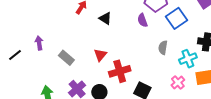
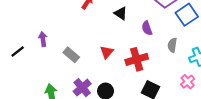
black triangle: (105, 18) -> (121, 13), moved
purple semicircle: (143, 20) -> (147, 28), moved
red cross: (120, 71) -> (137, 59), moved

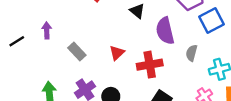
purple semicircle: (147, 28) -> (165, 31), size x1.6

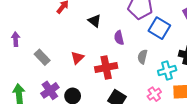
blue square: (212, 20) -> (159, 28), turned -30
purple semicircle: (165, 31) -> (119, 38), size x0.6

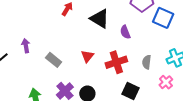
black triangle: (94, 21) -> (100, 19), size x1.5
gray semicircle: (142, 57) -> (147, 62), moved

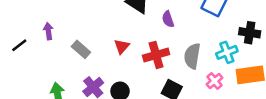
gray semicircle: (147, 62) -> (192, 56), size x1.5

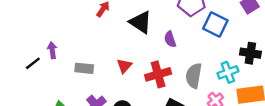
black line: (19, 45) -> (33, 63), moved
gray rectangle: (81, 49) -> (84, 68), turned -36

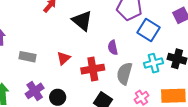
purple semicircle: (170, 39) -> (113, 48), moved
cyan cross: (228, 72) -> (154, 63), moved

